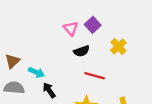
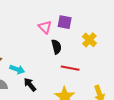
purple square: (93, 25) -> (65, 22), turned -32
black semicircle: (81, 51) -> (56, 47), turned -80

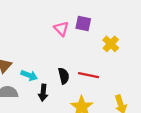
black semicircle: (56, 47) -> (64, 76), moved
black arrow: (30, 85) -> (43, 93), turned -136

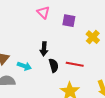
pink triangle: (61, 29) -> (43, 12), moved
black arrow: (43, 93) -> (44, 49), moved

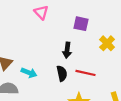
pink triangle: (43, 12) -> (41, 12), moved
black arrow: (44, 49) -> (67, 50), moved

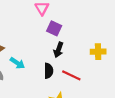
purple square: (81, 24) -> (54, 28), moved
yellow cross: (107, 43) -> (98, 52), turned 32

